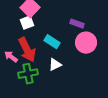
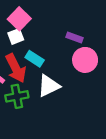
cyan rectangle: (52, 42) -> (35, 59), moved
white triangle: (55, 65) -> (49, 86), size x1.5

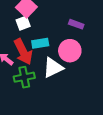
cyan rectangle: (35, 59) -> (40, 43), turned -42
pink circle: (85, 60) -> (70, 51), moved

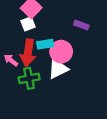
pink circle: (70, 51) -> (61, 52), moved
red arrow: (23, 52) -> (28, 53), turned 35

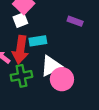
pink circle: (61, 52) -> (62, 79), moved

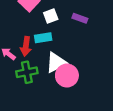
white square: (20, 20) -> (51, 16), moved
red arrow: (20, 50) -> (26, 46), size x0.7

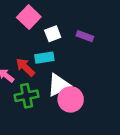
red arrow: (26, 46) -> (25, 67), turned 126

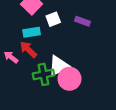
cyan rectangle: (44, 58) -> (32, 32), moved
green cross: (26, 96) -> (43, 74), moved

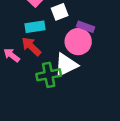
purple rectangle: (82, 21) -> (86, 27), moved
pink circle: (69, 79) -> (78, 42), moved

